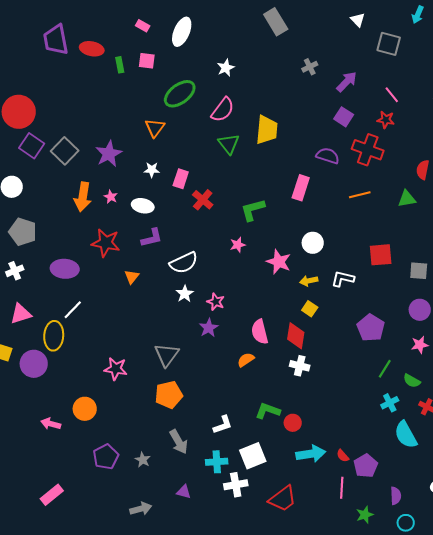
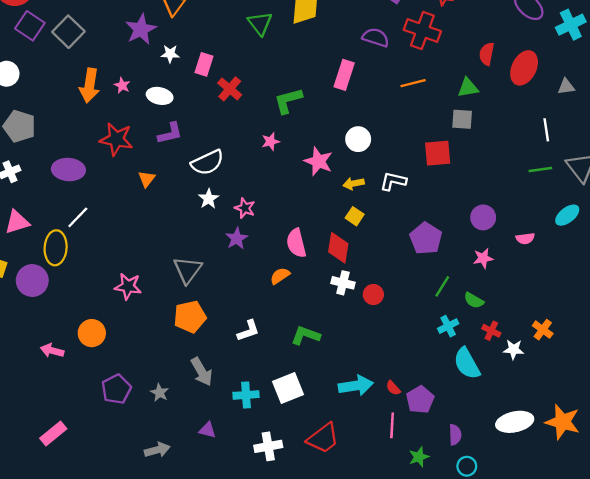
purple star: (109, 154) -> (141, 29), moved
gray square: (419, 271) -> (462, 119), moved
red circle: (293, 423) -> (373, 295), moved
white L-shape: (223, 425) -> (248, 331), moved
white cross: (236, 485) -> (268, 446), moved

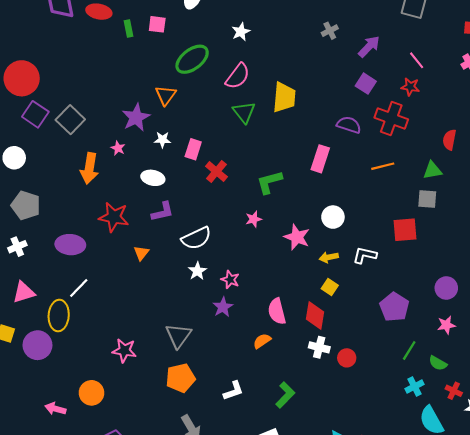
pink star: (122, 85) -> (118, 148), moved
green L-shape: (306, 335) -> (285, 395), turned 115

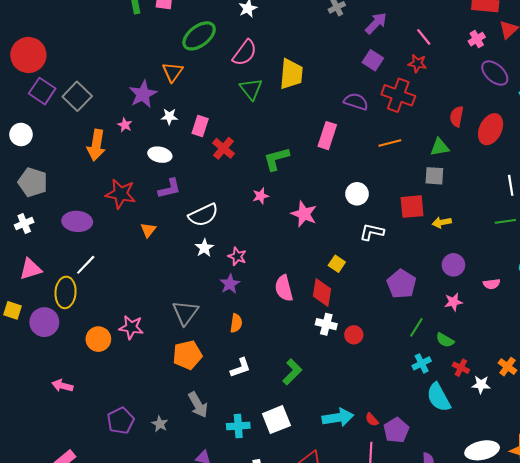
white circle: (333, 217) -> (357, 194), moved
yellow arrow: (329, 257) -> (442, 222), moved
orange semicircle: (262, 341) -> (236, 323), moved, turned 132
orange circle: (91, 393) -> (98, 339), moved

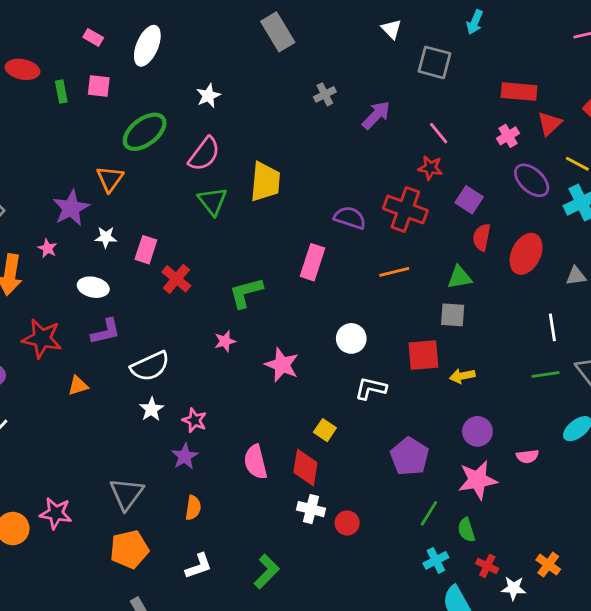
purple square: (373, 60) -> (469, 200), moved
orange triangle: (148, 230) -> (78, 386), turned 35
pink star: (453, 302) -> (477, 480), size x1.6
green semicircle: (445, 340) -> (466, 530), turned 42

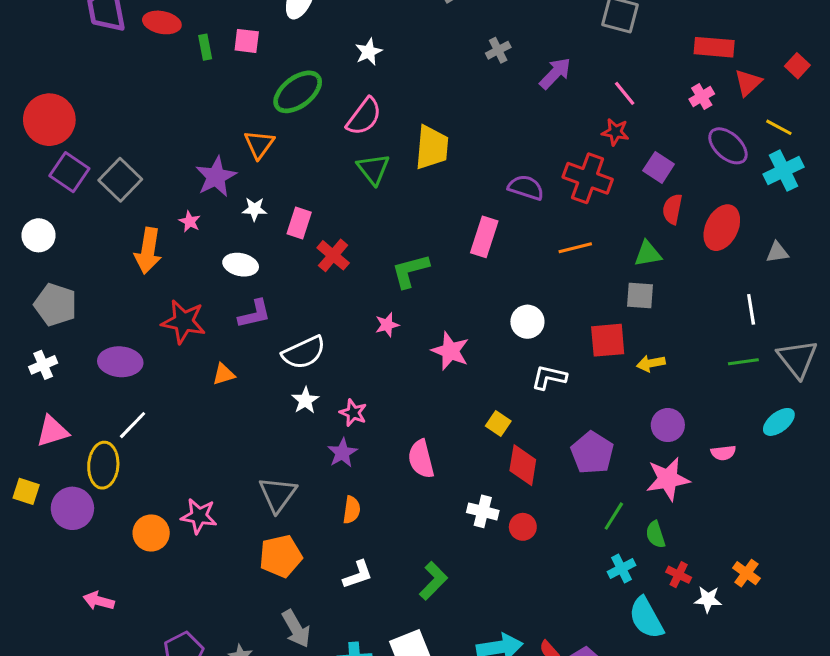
red diamond: (305, 467) -> (523, 465), moved

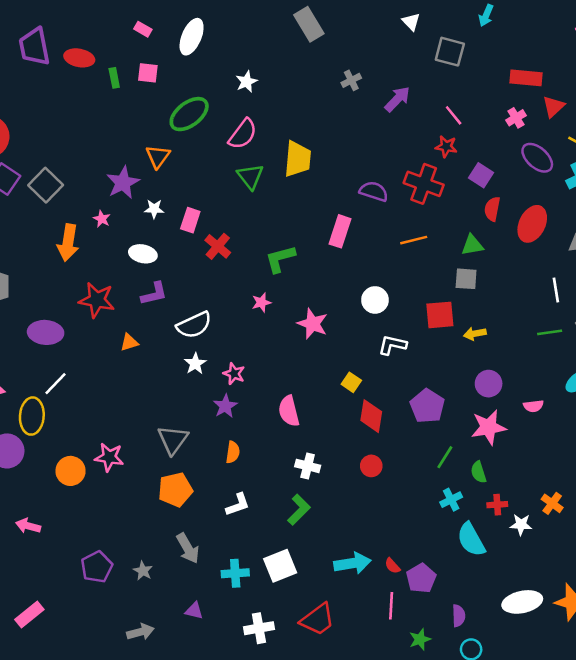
white cross: (483, 511) -> (308, 466), moved
red cross: (679, 575) -> (497, 505), turned -30

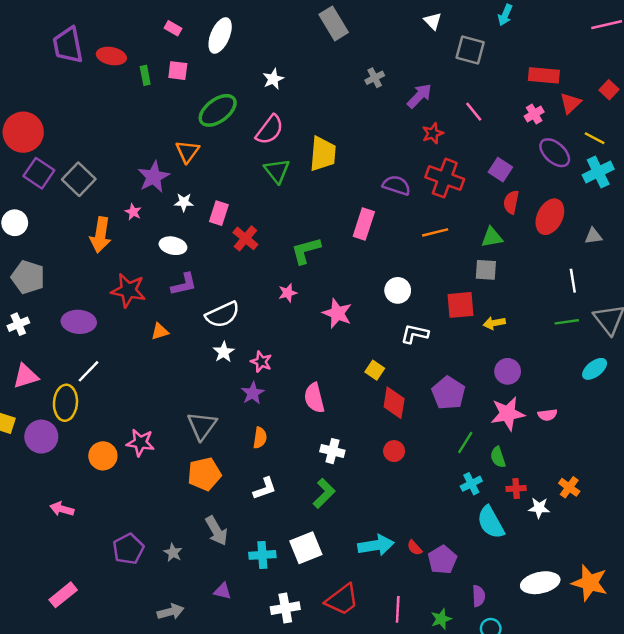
red star: (446, 146) -> (433, 133), moved, turned -30
pink semicircle: (533, 406) -> (547, 415), moved
pink line: (391, 606) -> (398, 609), moved

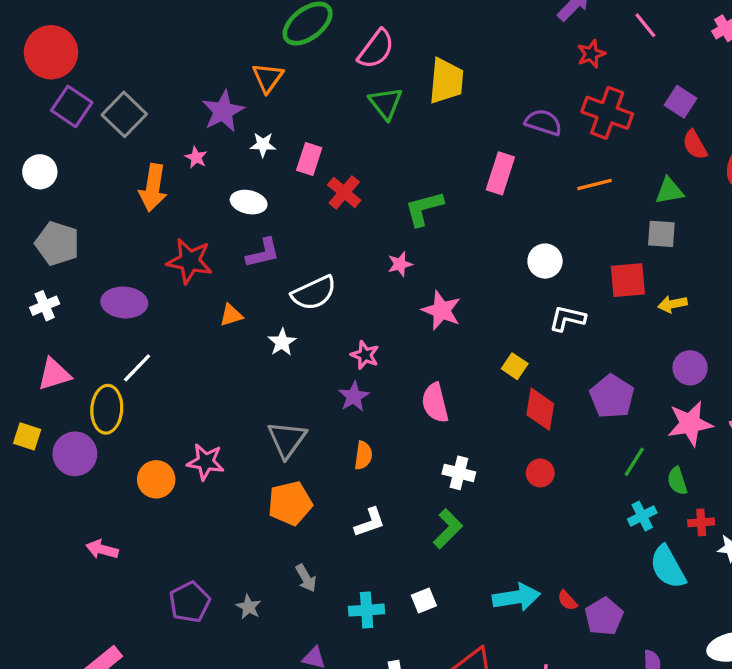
red semicircle: (511, 202) -> (695, 145), turned -40
pink star: (337, 313) -> (441, 310), moved
white star: (224, 352) -> (282, 342), moved
gray arrow: (216, 531) -> (306, 578), size x0.7
white square: (306, 548) -> (424, 600), size x0.6

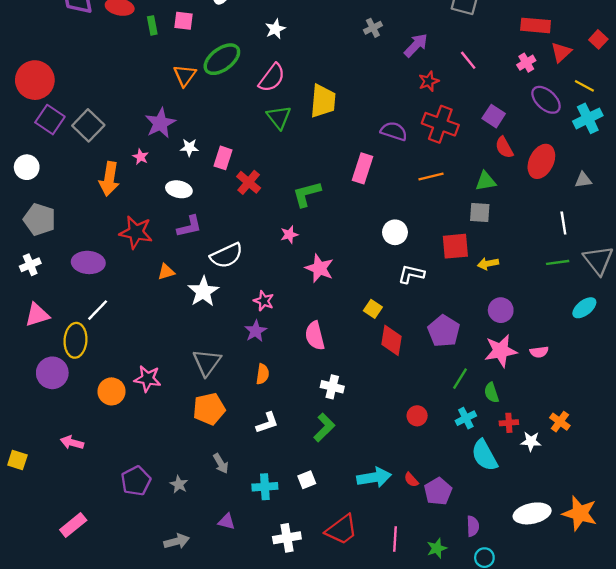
orange triangle: (268, 78) -> (185, 75), moved
white star: (282, 342) -> (203, 292), size x1.5
yellow square: (27, 436) -> (17, 460), moved
red circle: (540, 473) -> (417, 416), moved

